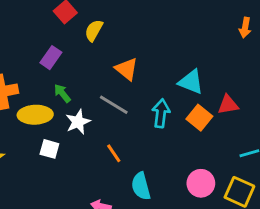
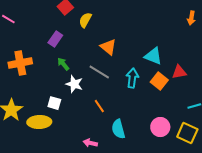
yellow ellipse: (35, 115) -> (39, 122), moved
white star: (78, 122) -> (74, 84), turned -30

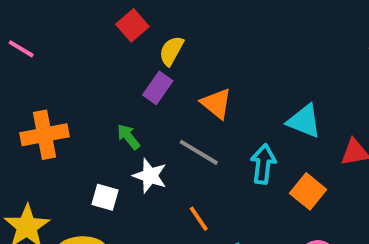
purple rectangle: (55, 39) -> (158, 88), moved
orange square: (159, 81) -> (308, 191), moved
white square: (54, 103) -> (105, 197), moved

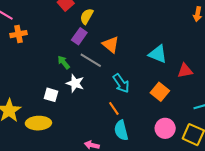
orange cross: (44, 135) -> (19, 34), moved, size x0.7
gray line: (199, 152) -> (91, 60), moved
cyan arrow: (263, 164) -> (121, 83), moved, turned 138
orange line: (199, 219) -> (114, 108), moved

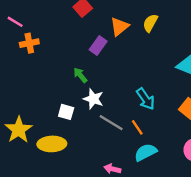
yellow semicircle: (87, 16) -> (150, 23), moved
orange triangle: (111, 45) -> (119, 27), moved, turned 42
gray line: (91, 60) -> (111, 123), moved
cyan semicircle: (121, 130) -> (146, 152), turned 78

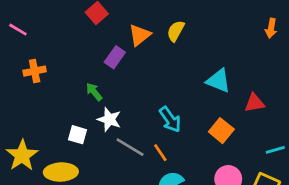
orange cross: (29, 43) -> (35, 71), moved

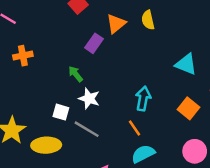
yellow semicircle: (176, 31) -> (148, 20), turned -42
cyan arrow: (170, 119) -> (143, 99), turned -135
gray line: (130, 147) -> (87, 129), moved

